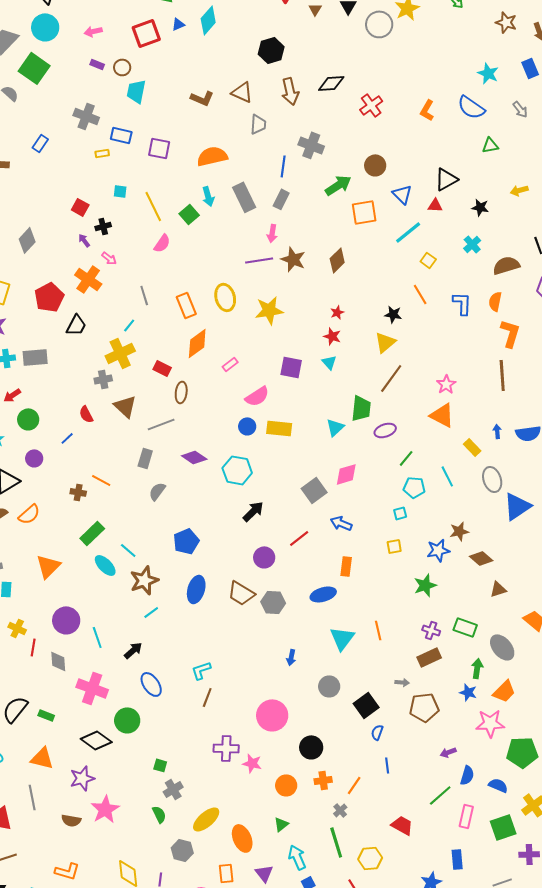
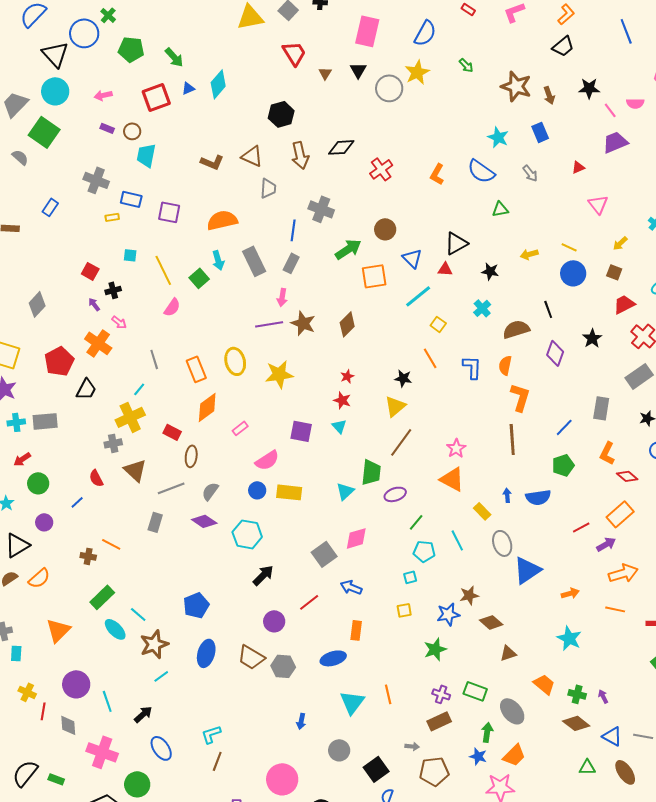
brown star: (506, 22) -> (516, 86), size x1.4
gray semicircle: (157, 491) -> (210, 491), moved

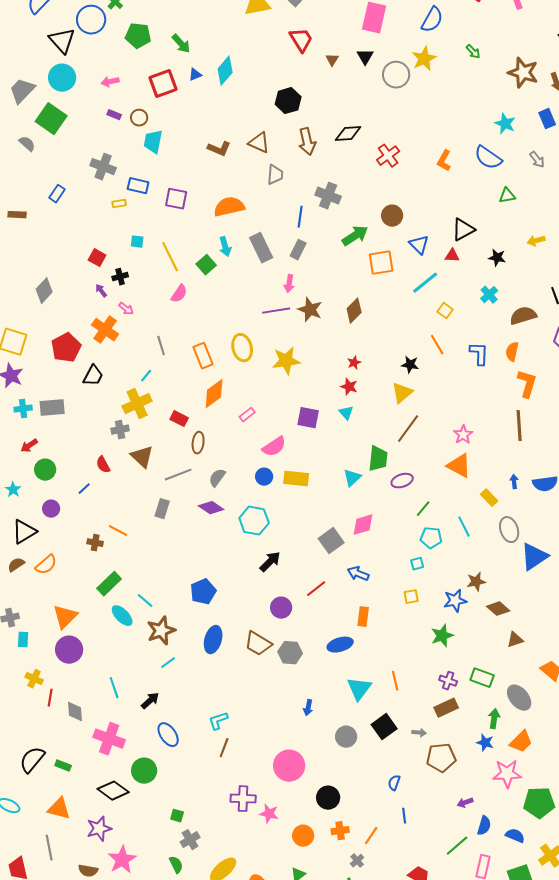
purple circle: (76, 684) -> (69, 650), moved
black square: (376, 769) -> (384, 727), moved

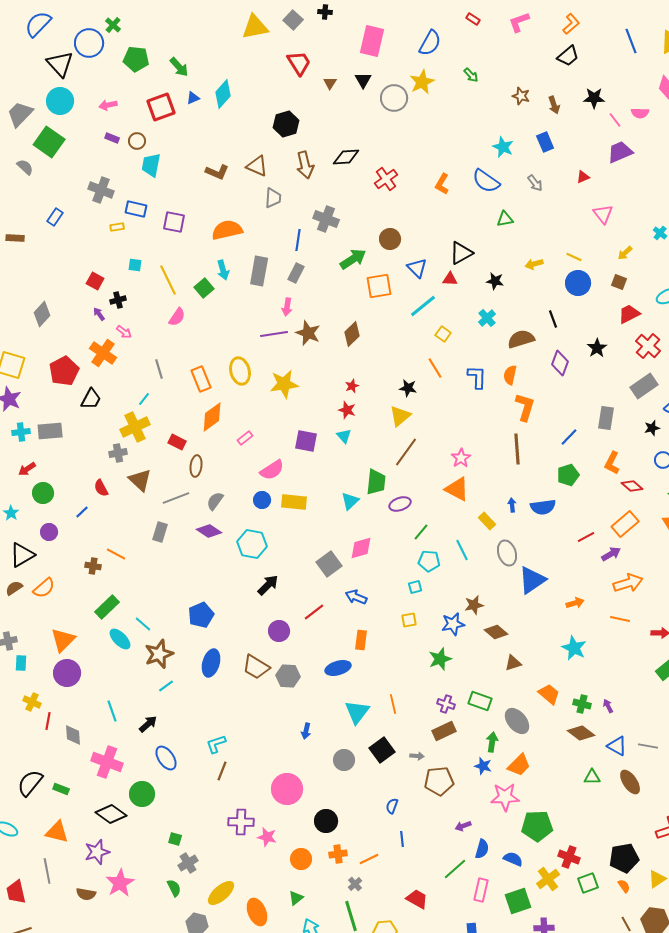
brown star: (523, 73) -> (521, 96), size x0.6
gray rectangle: (261, 248) -> (259, 271), turned 36
orange line: (371, 836) -> (369, 859), turned 30

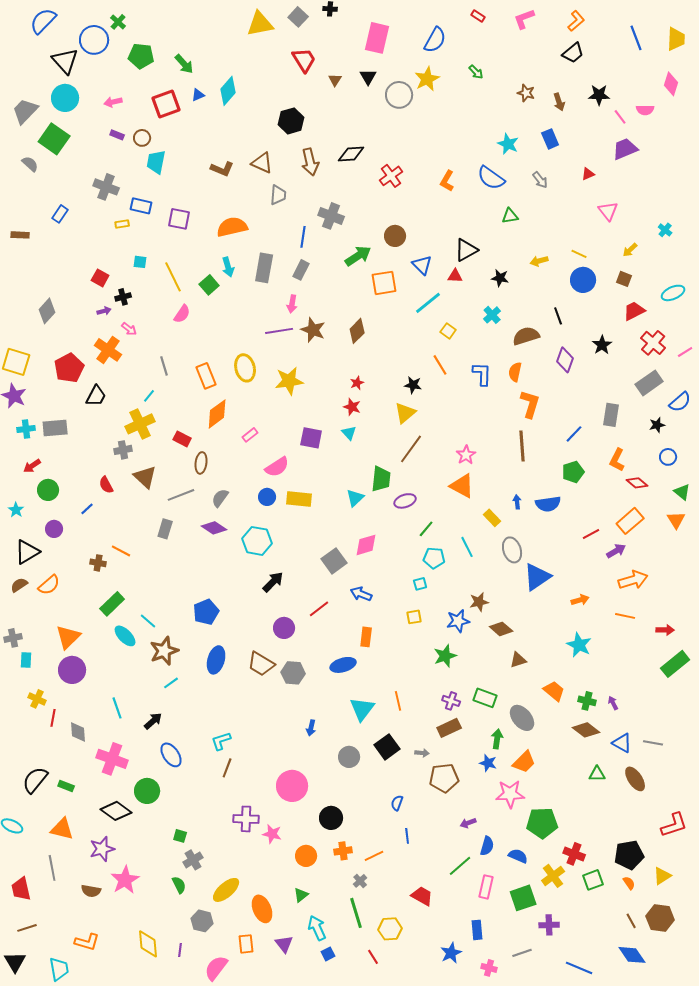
purple arrow: (99, 314) -> (104, 311), turned 112

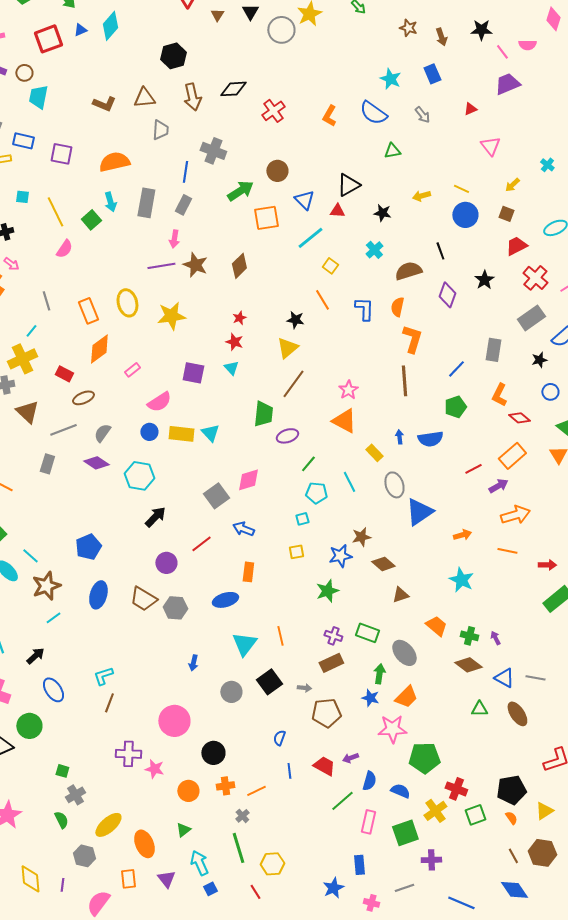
brown triangle: (262, 163) -> (144, 98), turned -30
brown ellipse: (201, 463) -> (83, 398), turned 60
cyan triangle: (355, 498) -> (210, 433), moved, turned -30
red trapezoid: (422, 896) -> (324, 766), moved

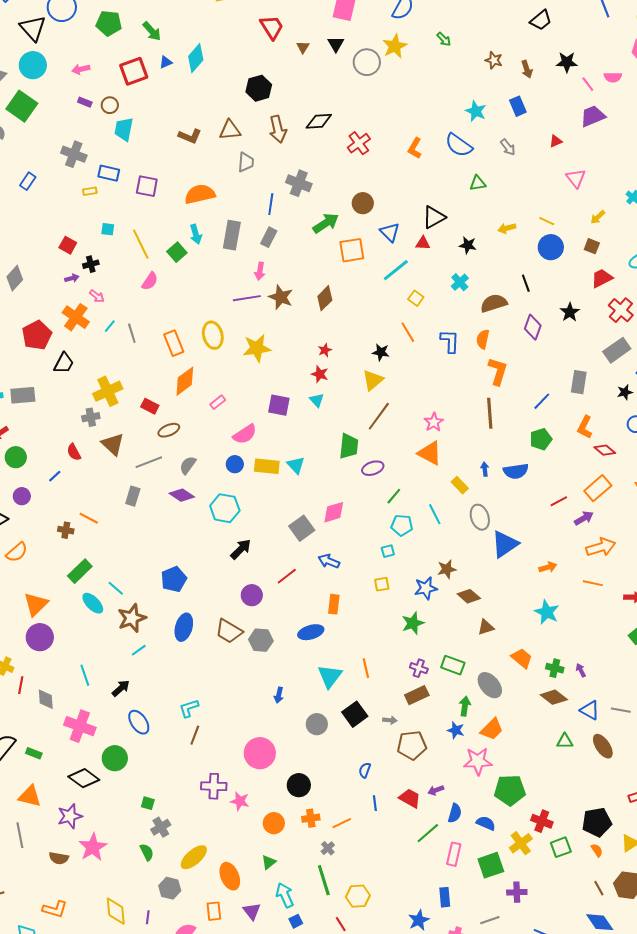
cyan line: (31, 331) -> (110, 326), moved

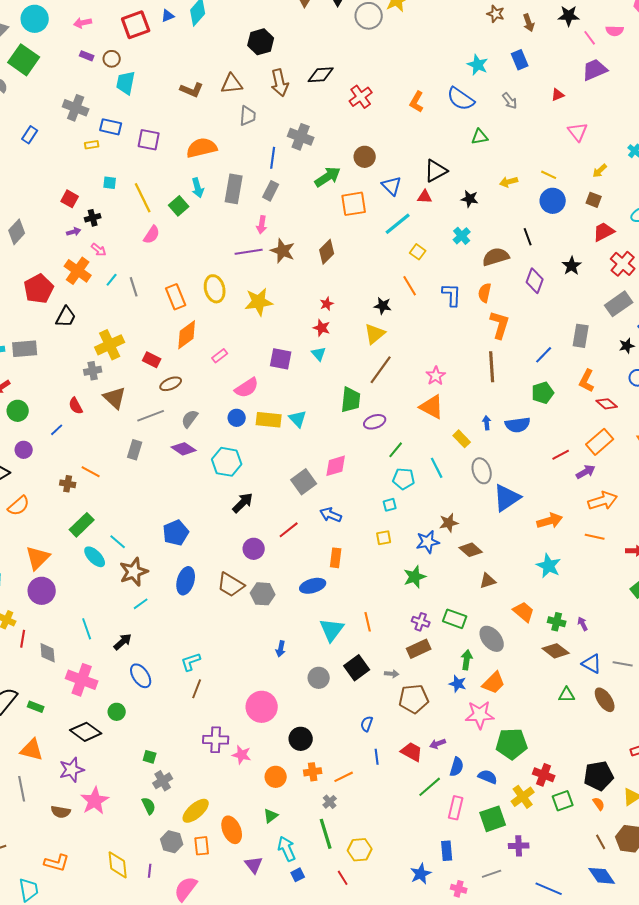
orange arrow: (548, 567) -> (550, 521), size x1.4
green circle: (115, 758) -> (117, 712), size x0.7
orange rectangle: (214, 911) -> (202, 846), moved

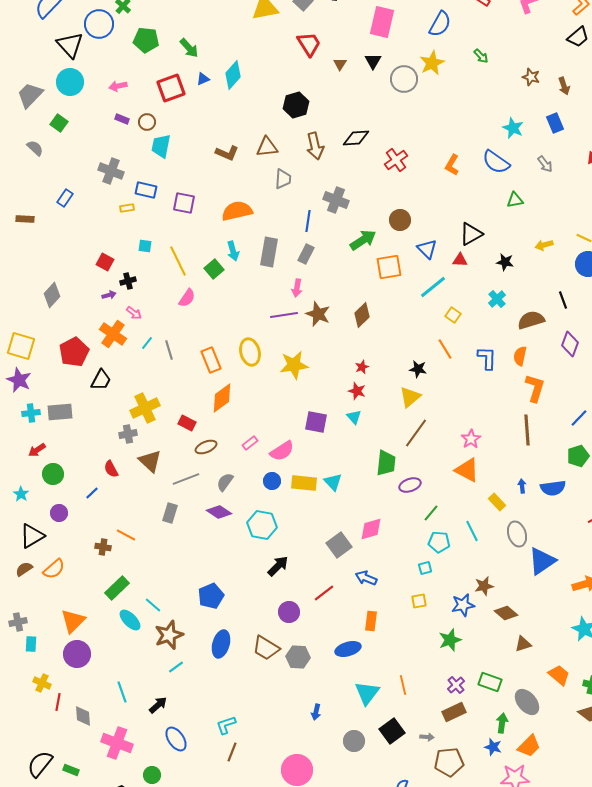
green square: (24, 60) -> (59, 123), size x0.6
pink rectangle: (220, 356) -> (250, 443), moved
purple cross: (421, 622) -> (456, 685), turned 30

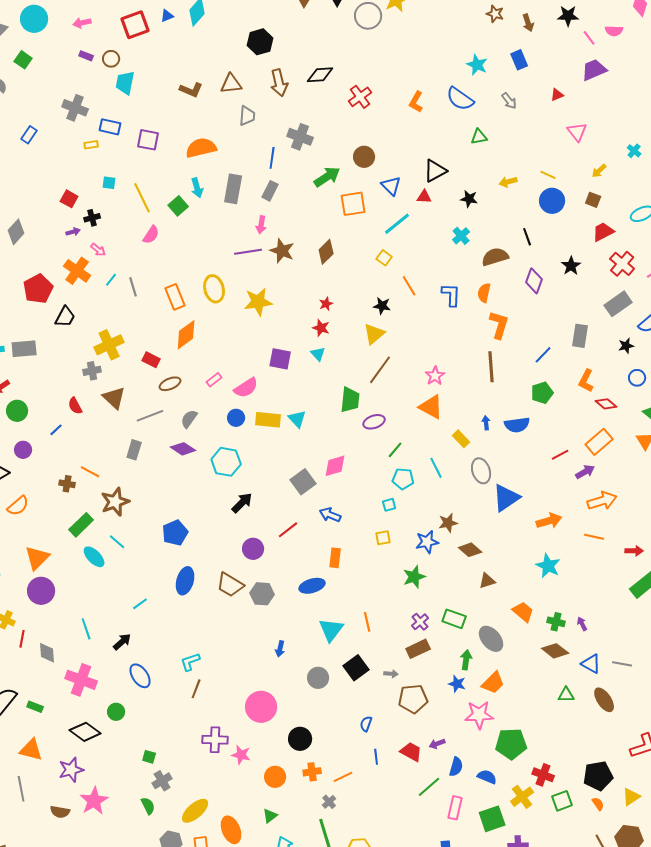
yellow square: (453, 315) -> (384, 258), moved
brown star: (169, 635) -> (115, 502), moved

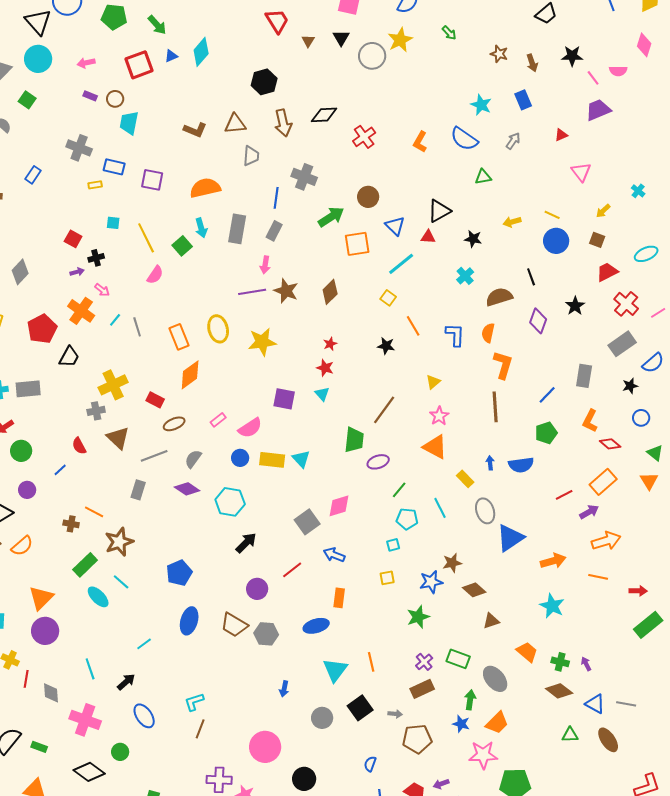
gray arrow: (509, 101) -> (513, 141), turned -108
yellow triangle: (374, 334) -> (433, 382), moved, size x0.7

